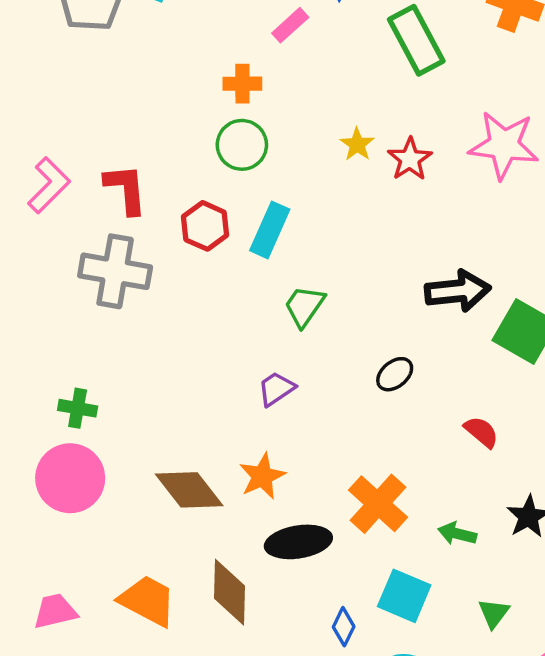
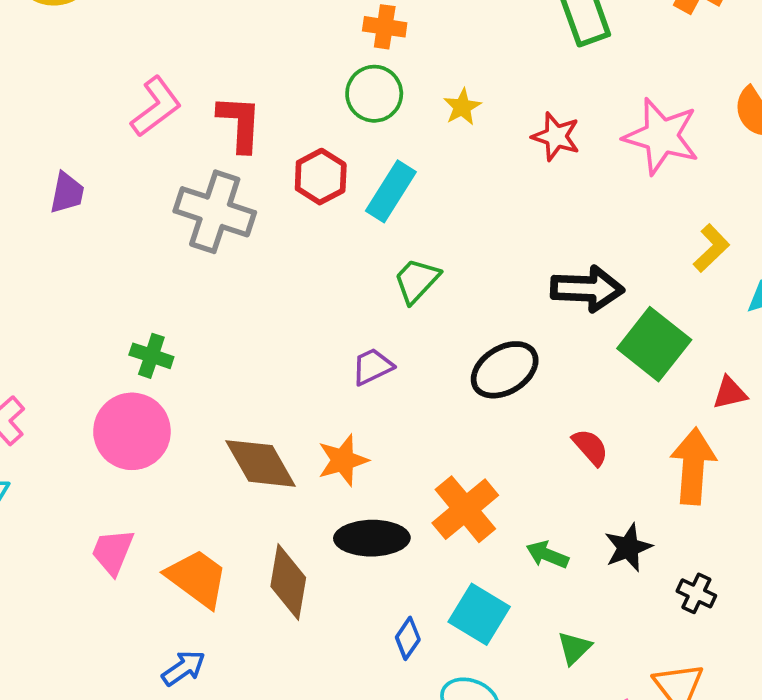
yellow star: (357, 144) -> (462, 107), moved
red star: (410, 159) -> (556, 136), turned -30
black ellipse: (395, 374) -> (505, 370), size x1.6
pink trapezoid: (55, 611) -> (113, 552), moved, turned -63

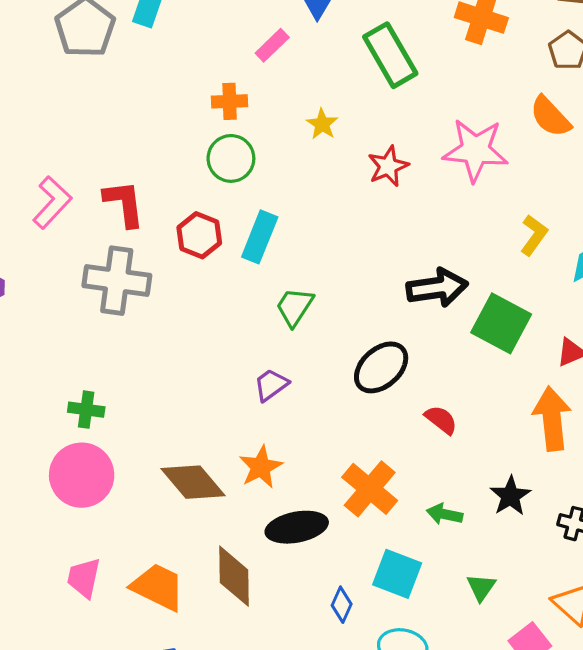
yellow star: (462, 107) -> (322, 124), moved
red star: (556, 136) -> (388, 166), turned -30
red semicircle: (590, 447) -> (441, 420), moved

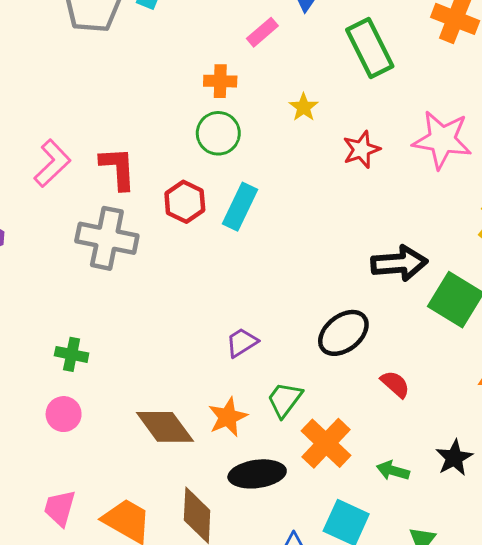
green trapezoid: (295, 307) -> (285, 400), moved
pink circle: (82, 475) -> (64, 414), size x0.6

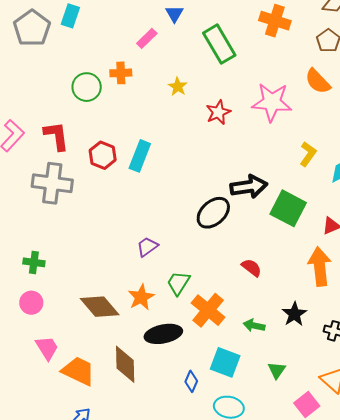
green circle: (218, 133) -> (87, 87), moved
black ellipse: (343, 333) -> (213, 213), moved
pink trapezoid: (60, 508) -> (47, 348), moved, turned 136

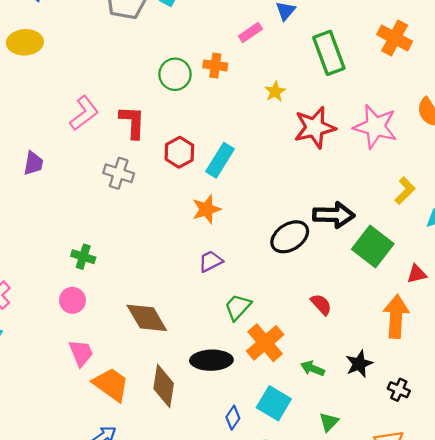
red star: (218, 112) -> (315, 127), size x1.5
gray cross: (52, 183) -> (119, 173), size x0.7
orange star: (141, 297) -> (206, 209), moved

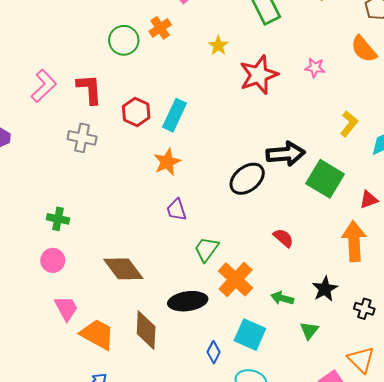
orange cross: (215, 65) -> (160, 28), turned -35
pink star: (375, 127) -> (315, 68), size x0.5
purple trapezoid: (211, 261) -> (176, 210), turned -75
green triangle: (329, 422) -> (309, 330), moved

